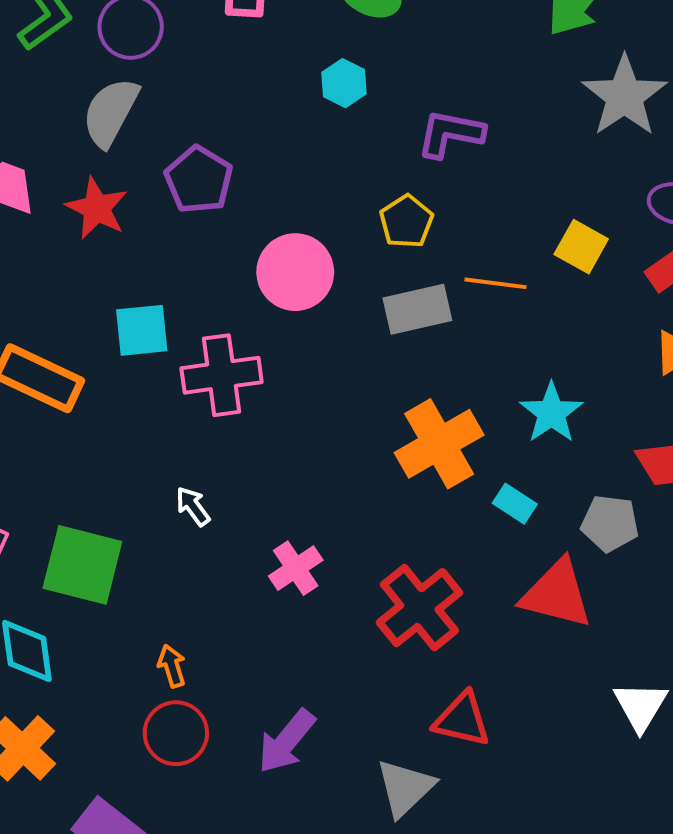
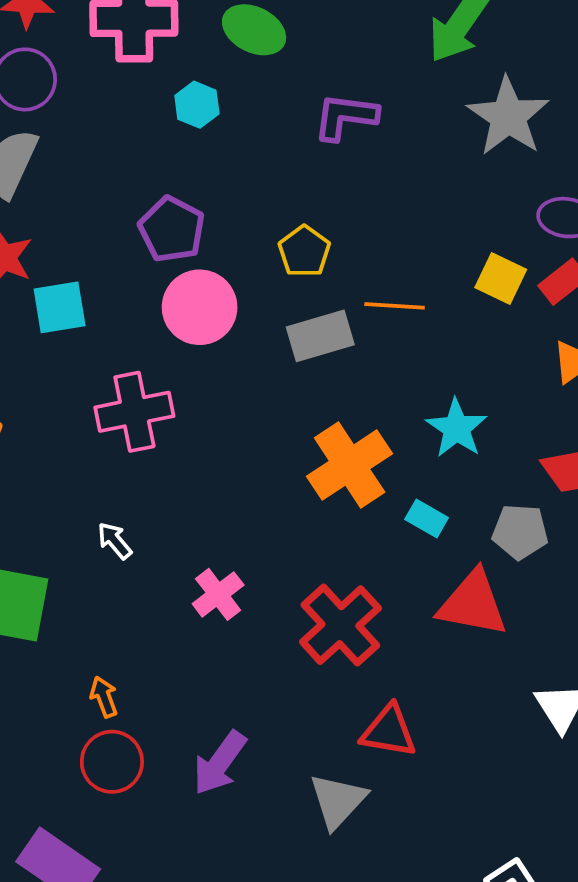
cyan hexagon: (344, 83) -> (197, 105), moved
purple L-shape: (450, 134) -> (345, 117), moved
purple pentagon: (199, 180) -> (172, 229), moved
yellow square: (581, 247) -> (501, 279), moved
cyan square: (142, 330) -> (60, 307), moved

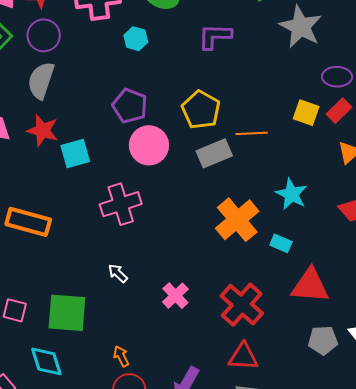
yellow pentagon: (304, 251) -> (201, 110), size x1.4
gray pentagon: (520, 532) -> (323, 340), moved
red triangle: (389, 731) -> (243, 357), moved

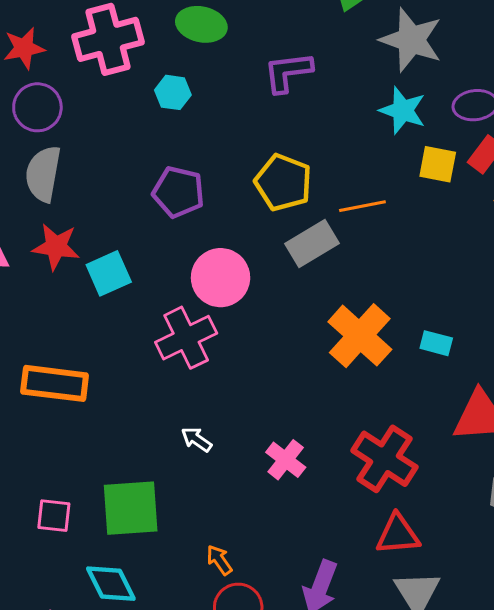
pink circle: (149, 145) -> (221, 278), moved
cyan star: (291, 194) -> (403, 110), moved
cyan rectangle: (281, 243) -> (436, 343), moved

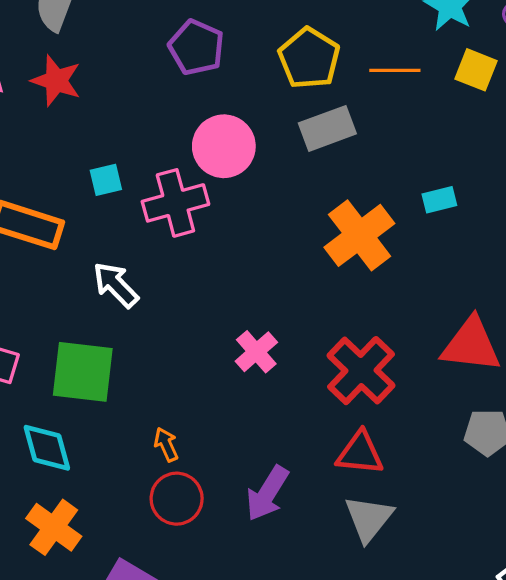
orange line: (362, 206) -> (395, 70), moved
cyan square: (109, 273) -> (106, 180), moved, size x0.7
cyan rectangle: (436, 343) -> (439, 200), moved, turned -40
white arrow: (197, 439) -> (116, 285), moved, size x1.5

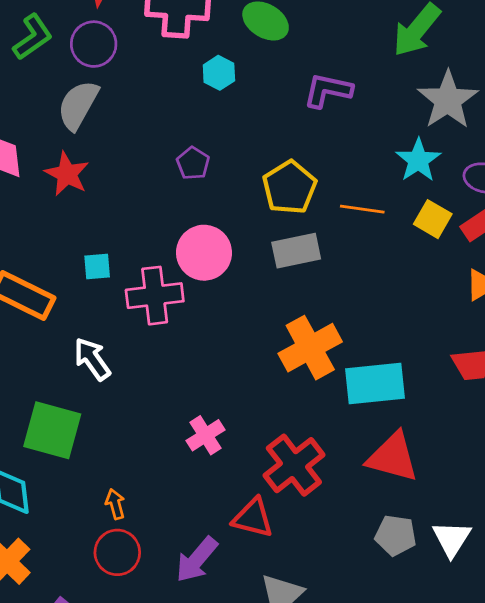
purple pentagon: (196, 47) -> (193, 163), size x0.7
cyan rectangle: (439, 200) -> (375, 384), moved, size x2.0
red triangle: (360, 453) -> (253, 518), moved

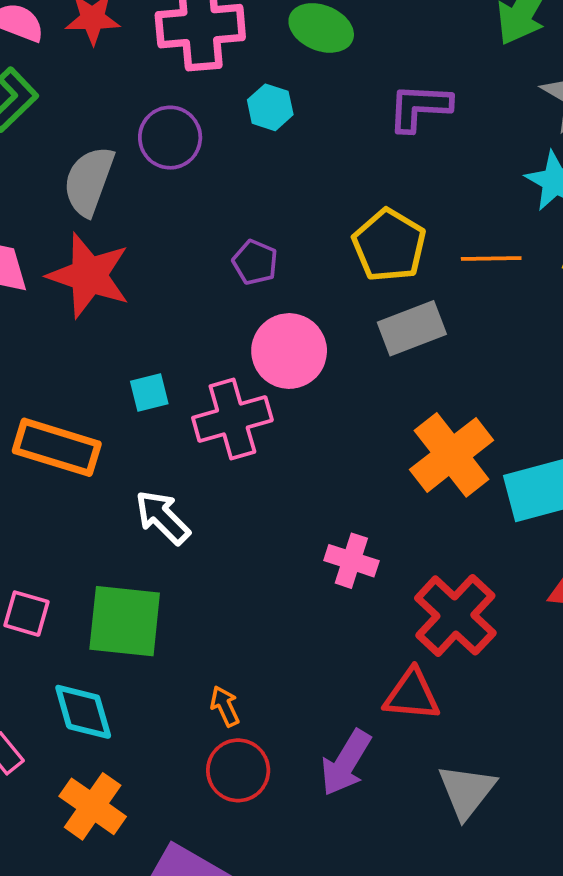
purple circle: (94, 44) -> (170, 138), moved
purple pentagon: (193, 163) -> (255, 262), moved
red star: (67, 174) -> (89, 275), size x1.4
pink cross: (206, 435) -> (351, 561), moved, turned -30

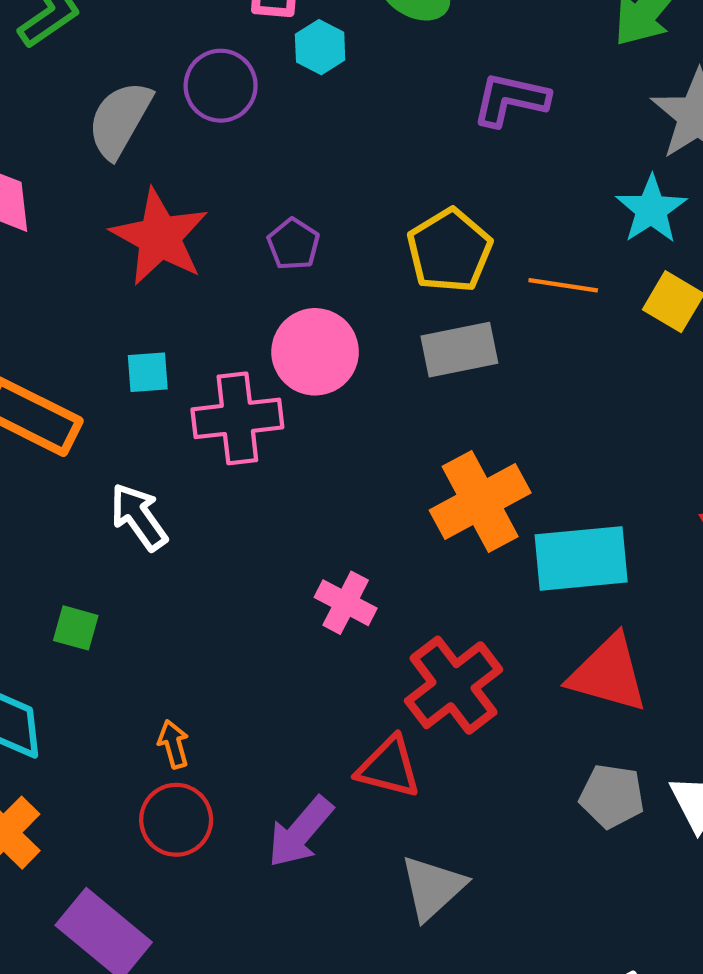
cyan hexagon: (270, 107) -> (320, 47), moved
red star: (89, 275) -> (160, 237), moved
green square: (125, 621) -> (76, 628), size x0.5

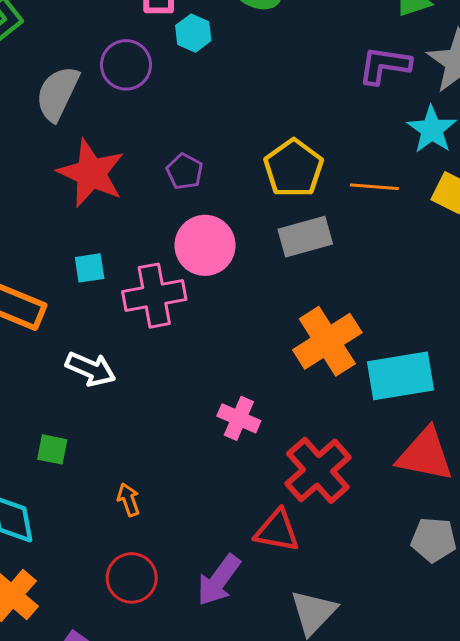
purple L-shape: (511, 99) -> (385, 65), moved
white arrow: (139, 517) -> (91, 369), turned 153
orange arrow: (173, 744) -> (128, 500), moved

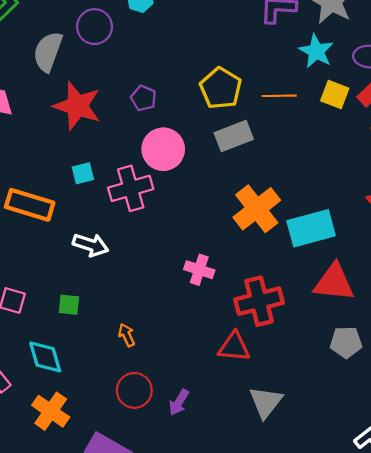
red cross: (318, 470) -> (259, 301), turned 33
purple arrow: (219, 580) -> (179, 402), moved, size x0.7

